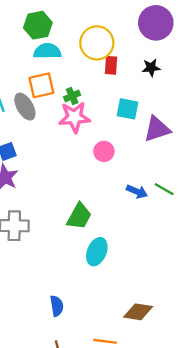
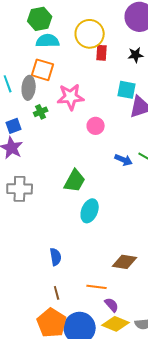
orange square: (41, 85) -> (43, 70), turned 30
green cross: (72, 96) -> (41, 112), moved
gray ellipse: (25, 107) -> (29, 88), turned 35
cyan square: (128, 109) -> (127, 90), moved

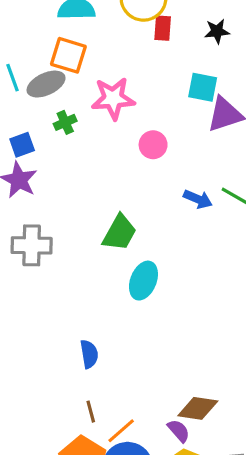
gray ellipse: (29, 88) -> (46, 84), turned 60
brown diamond: (125, 262) -> (198, 408), moved
orange line: (97, 287) -> (121, 431), moved, turned -48

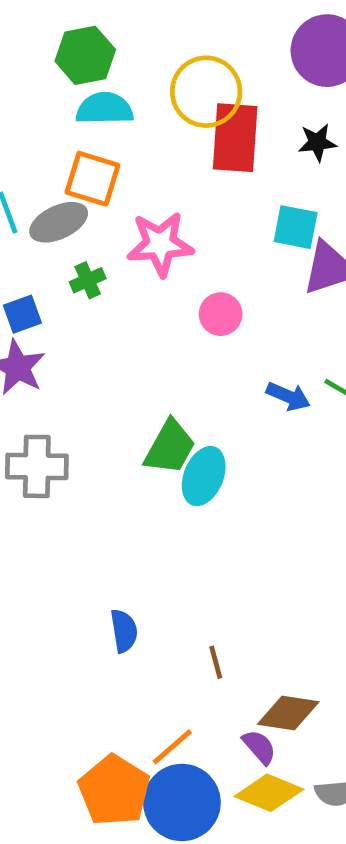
red rectangle: (163, 28) -> (235, 138), size x1.8
cyan ellipse: (143, 281) -> (204, 476), moved
brown line: (91, 412) -> (216, 662), moved

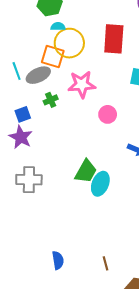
yellow circle: (206, 92) -> (69, 43), moved
cyan semicircle: (105, 109) -> (58, 26), size x0.6
blue semicircle: (124, 631) -> (58, 260), moved

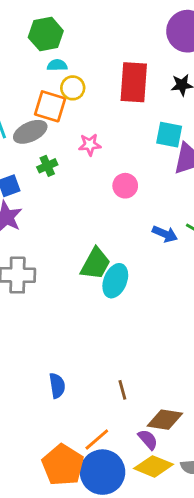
yellow circle: (69, 43) -> (73, 88), size x0.6
pink star: (82, 84) -> (90, 145), size x0.6

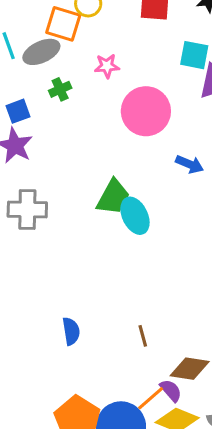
pink circle: (125, 186) -> (146, 111), size x1.8
cyan ellipse: (115, 281) -> (135, 216), turned -48
orange line: (97, 439) -> (151, 398), moved

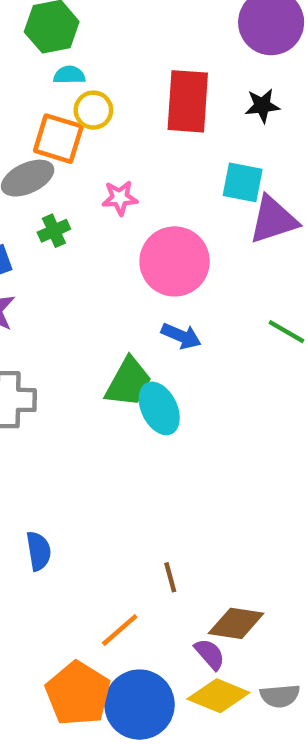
blue arrow: (190, 164) -> (181, 336), moved
blue semicircle: (71, 331) -> (39, 551), moved
orange line: (151, 398) -> (120, 630), moved

